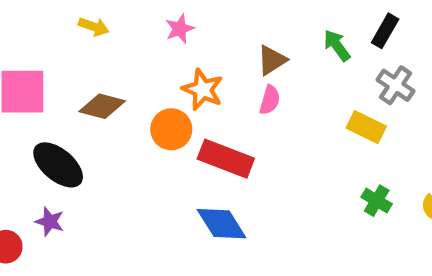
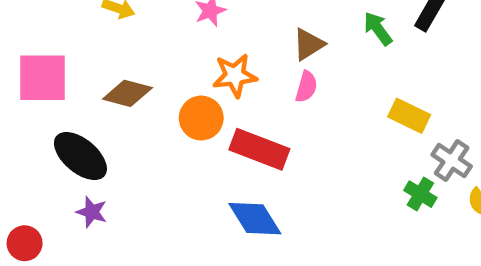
gray cross: (396, 85) -> (452, 161), moved
orange star: (203, 89) -> (235, 76), turned -30
purple star: (50, 222) -> (92, 212), moved

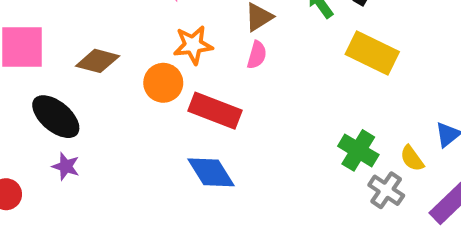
yellow rectangle: (409, 116) -> (372, 53), moved, size x1.4
gray cross: (452, 161) -> (386, 190), moved
green cross: (420, 194) -> (358, 150), size x1.4

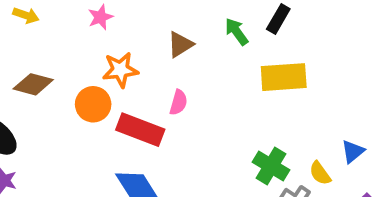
yellow rectangle: (372, 53) -> (284, 77), turned -30
pink semicircle: (257, 55) -> (178, 102), moved

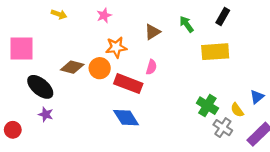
black rectangle: (278, 19) -> (223, 16), moved
brown diamond: (33, 84) -> (72, 67), moved

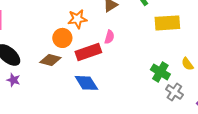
brown diamond: (72, 67) -> (50, 60), moved
red rectangle: (128, 84) -> (88, 52), turned -40
yellow semicircle: (237, 110) -> (187, 64), moved

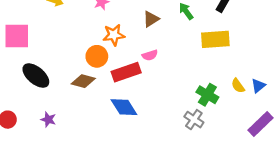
pink semicircle: (109, 37) -> (150, 55), turned 56
purple star: (13, 80) -> (48, 120), moved
gray cross: (174, 92) -> (194, 120), moved

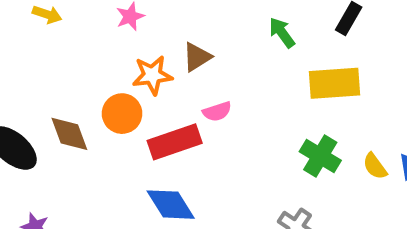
brown triangle: (151, 19) -> (197, 57), moved
brown diamond: (83, 81) -> (69, 134), moved, turned 55
green cross: (207, 95) -> (320, 156), moved

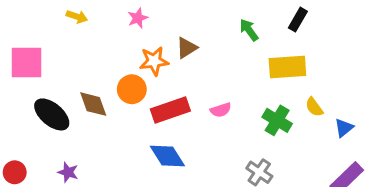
pink semicircle: (217, 112) -> (221, 110), moved
yellow semicircle: (375, 166) -> (314, 107), moved

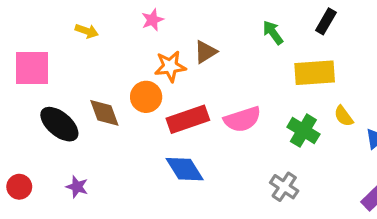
yellow arrow: (77, 17) -> (87, 31), moved
pink semicircle: (221, 110) -> (242, 119), size x1.6

